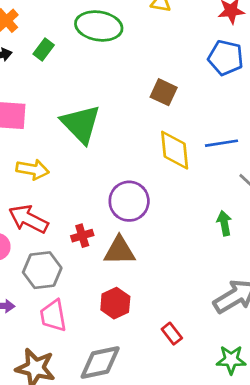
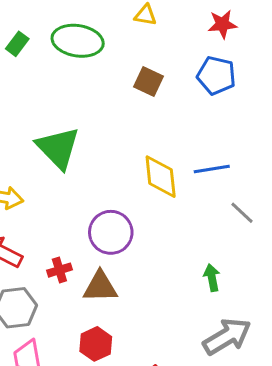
green rectangle: (44, 49) -> (17, 44), moved
brown square: (164, 92) -> (148, 81), moved
green arrow: (224, 223) -> (212, 278), moved

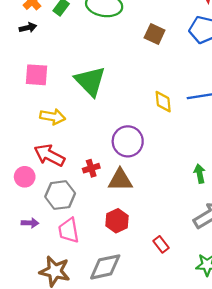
yellow diamond: (161, 177) -> (163, 102), size x0.7

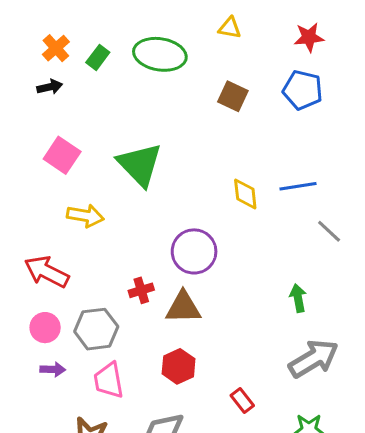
pink square: (36, 75) -> (62, 155), turned 30
red arrow: (49, 155) -> (47, 272), moved
pink circle: (25, 177) -> (45, 328), moved

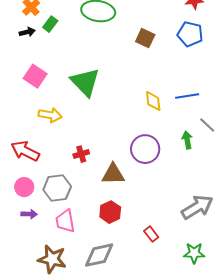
green rectangle: (98, 57) -> (50, 24), moved
purple circle: (194, 251) -> (145, 149), moved
red cross: (141, 290) -> (81, 154), moved
green arrow: (298, 298) -> (187, 140), moved

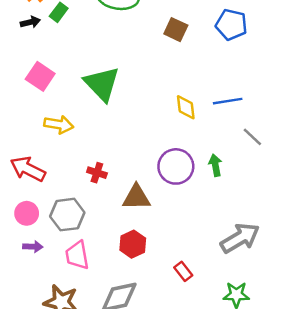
green arrow: (187, 140) -> (215, 165), moved
red cross: (81, 154) -> (97, 173), turned 35

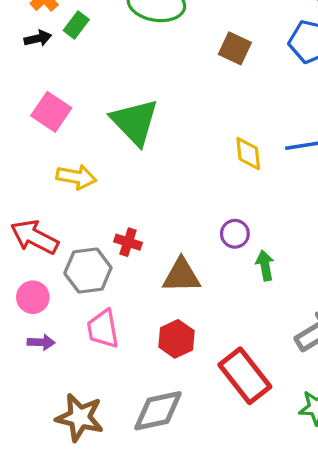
green arrow: (215, 165) -> (265, 265), moved
purple circle: (176, 166) -> (235, 234), size x0.6
gray hexagon: (67, 215) -> (88, 270), moved
pink trapezoid: (77, 255) -> (103, 329), moved
red rectangle: (183, 271) -> (245, 376), size x2.0

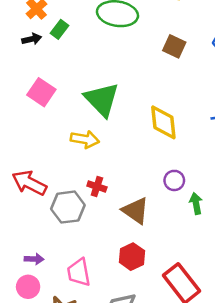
yellow diamond: (248, 154) -> (163, 122), moved, size x1.4
yellow arrow: (76, 177) -> (85, 139), moved
brown triangle: (181, 275) -> (136, 211), turned 36
pink circle: (33, 297) -> (28, 287), moved
pink trapezoid: (103, 329) -> (79, 272), moved

